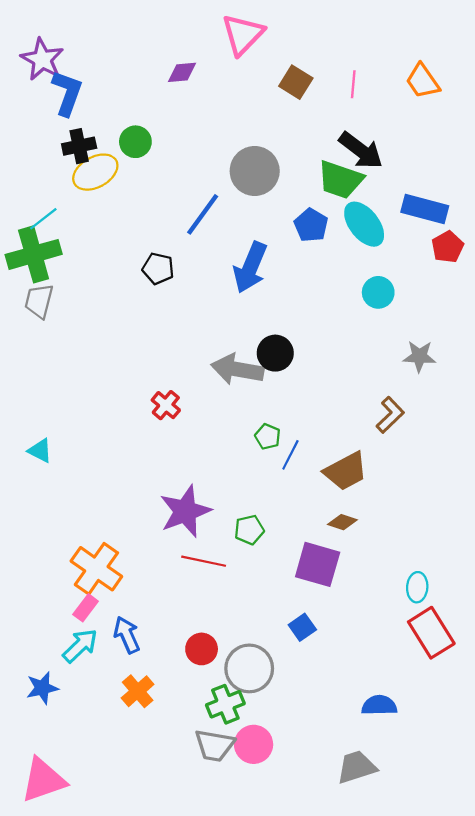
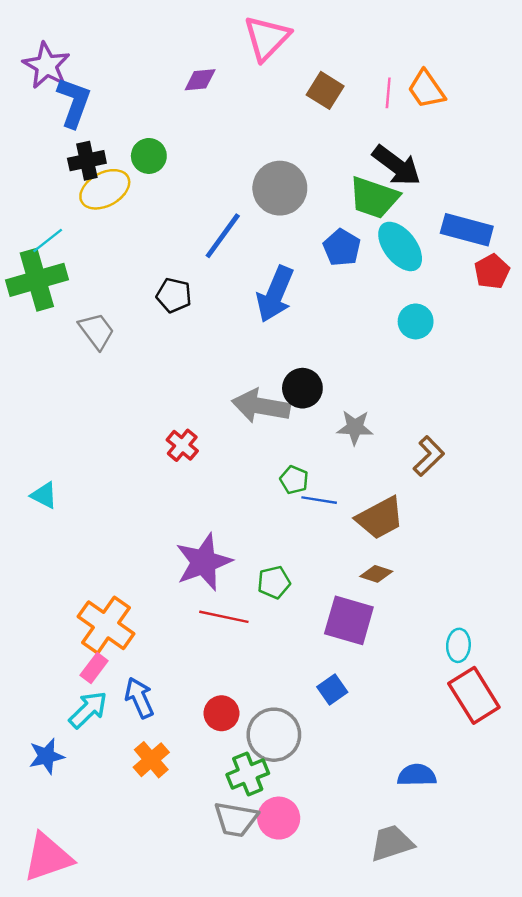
orange trapezoid: (423, 81) -> (426, 89), moved
gray trapezoid: (39, 301) -> (96, 331), moved, turned 129
gray star: (419, 356) -> (355, 427), moved
blue line: (290, 455) -> (319, 500), turned 72

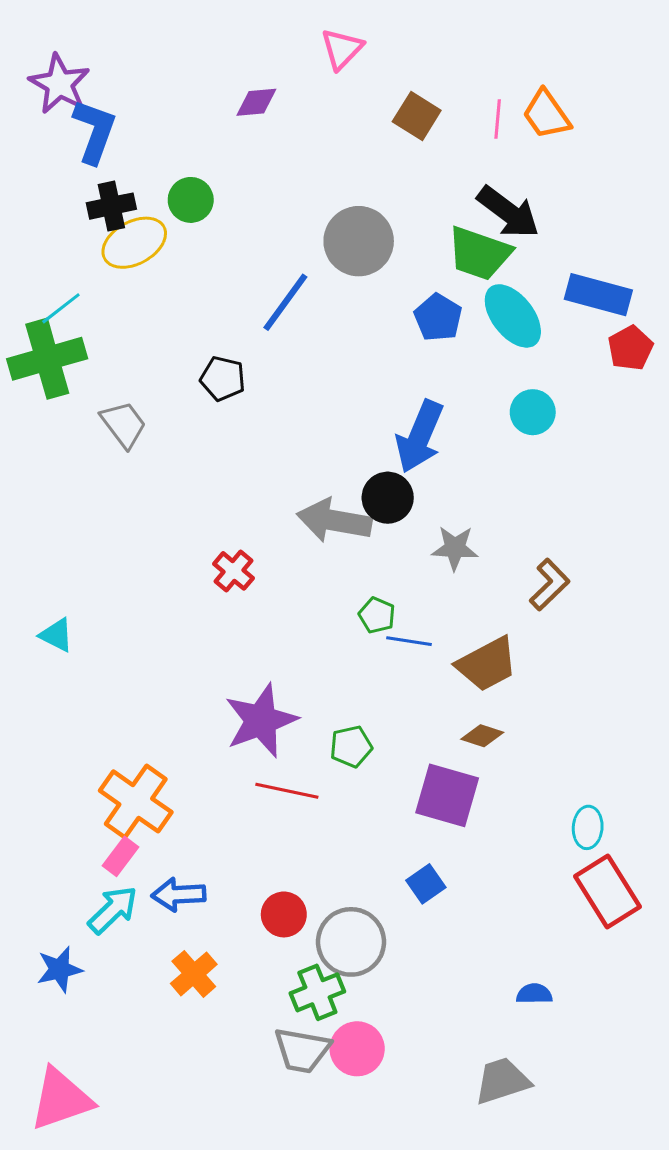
pink triangle: (267, 38) -> (342, 49), size x0.7
blue arrow: (275, 294) -> (420, 437), moved
blue arrow: (139, 698) -> (179, 895), turned -69
blue semicircle: (417, 775) -> (534, 994), size x0.7

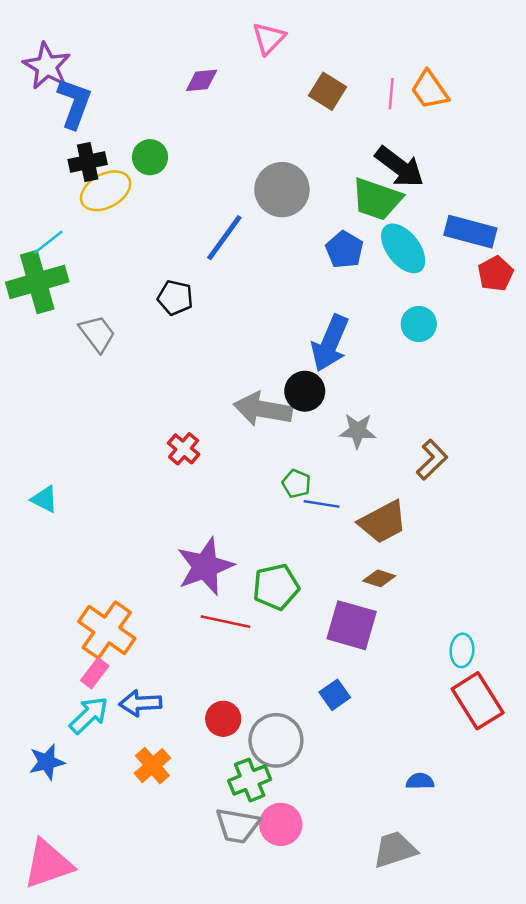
green pentagon: (351, 746) -> (276, 587), size x1.4

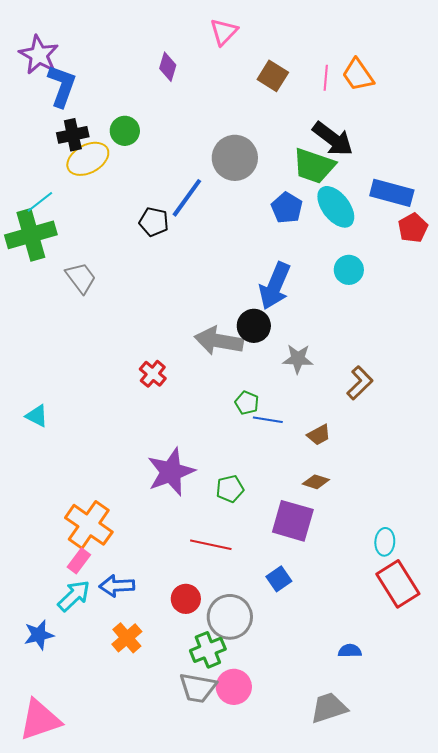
purple diamond: (202, 80) -> (168, 67), turned -68
black pentagon: (175, 298) -> (154, 222), moved
brown trapezoid: (383, 522) -> (319, 435), size x0.6
green pentagon: (276, 587) -> (230, 489), size x0.7
red line: (226, 622) -> (211, 545), moved

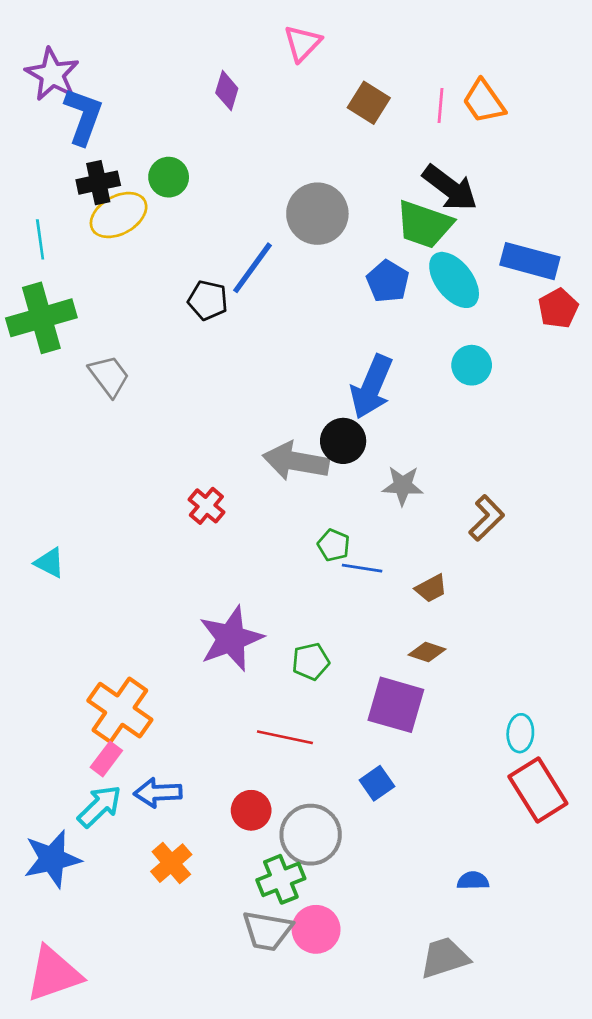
cyan line: (40, 202) -> (40, 239), moved, turned -60
blue star: (39, 635) -> (52, 859), size x1.4

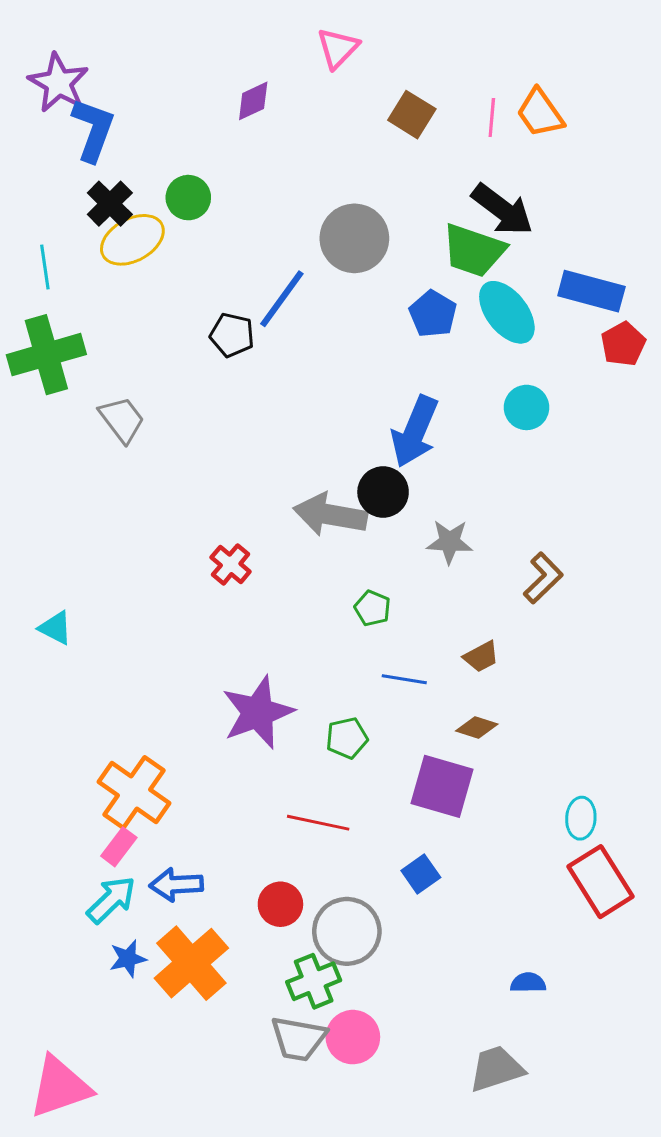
purple diamond: (227, 91) -> (253, 101), turned 48
black cross: (98, 183) -> (110, 204), turned -33
blue line: (362, 568) -> (404, 679), moved
blue star: (52, 859) -> (128, 959), moved, size x0.6
orange cross: (171, 863) -> (191, 963), size x1.6

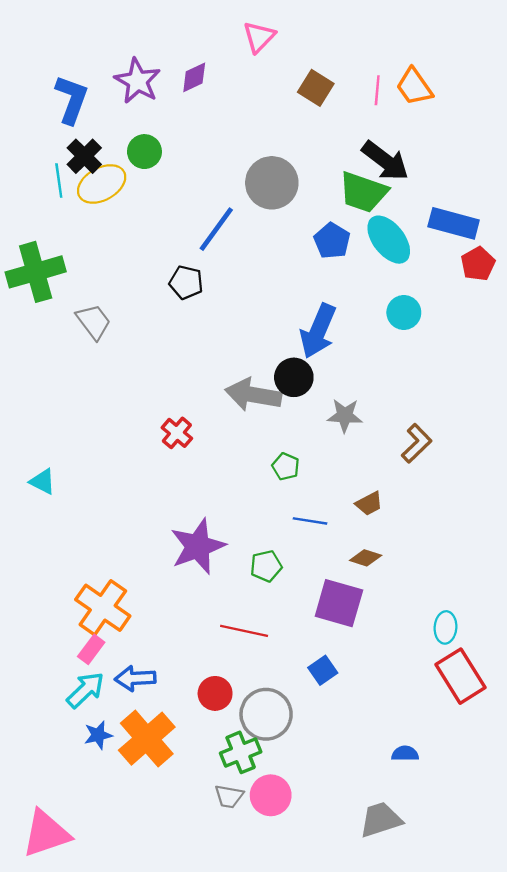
purple star: (58, 83) -> (138, 81), moved
cyan line: (45, 267) -> (59, 181), moved
black pentagon: (232, 335) -> (186, 282), moved
gray trapezoid: (299, 1039) -> (229, 796), size x0.7

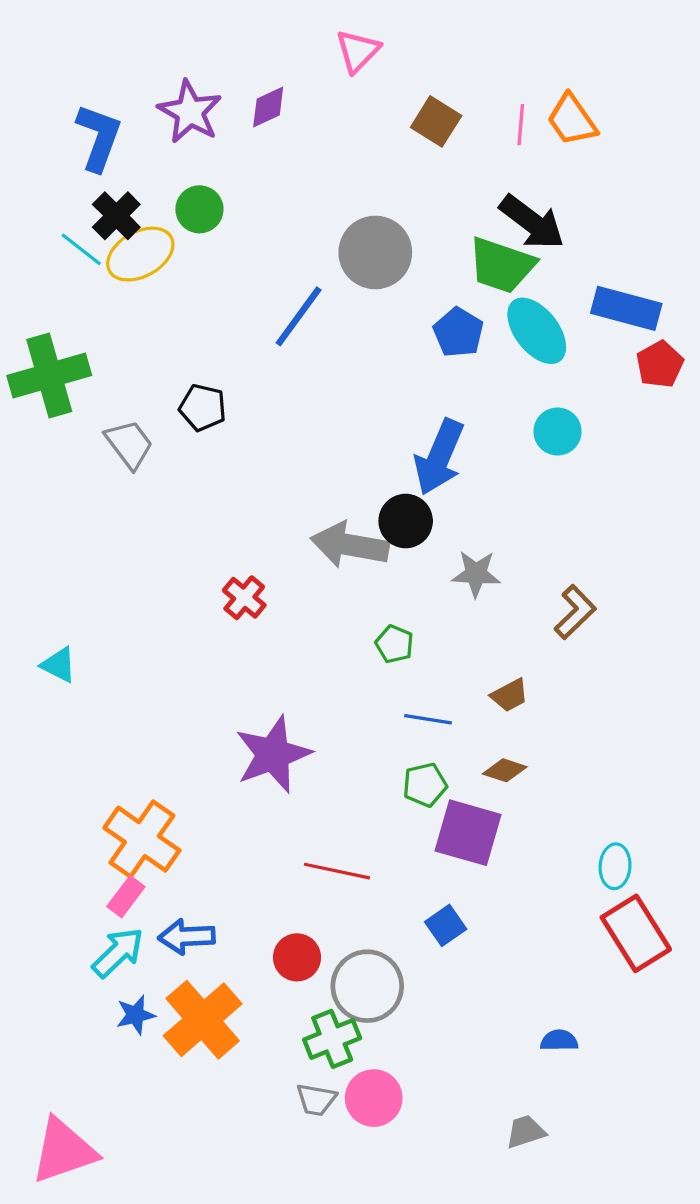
cyan line: (59, 181) -> (81, 249), turned -44
black pentagon: (186, 282) -> (203, 408), moved
green pentagon: (266, 566) -> (425, 785), moved
gray trapezoid: (381, 820) -> (526, 1132), size x0.7

